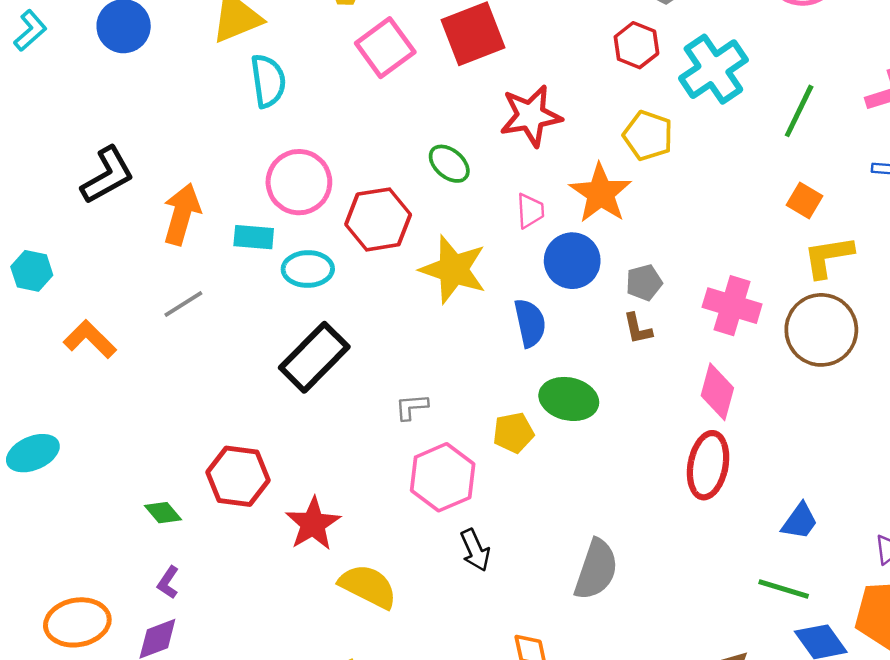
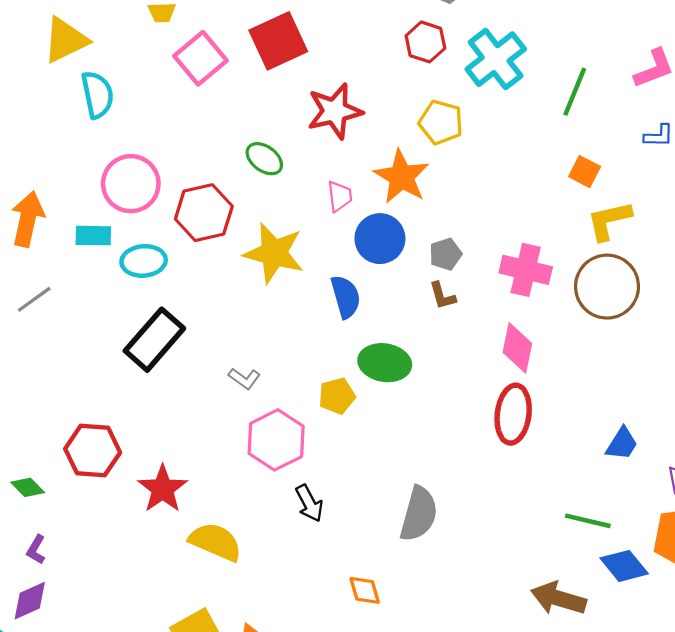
gray L-shape: (412, 407) -> (244, 379), turned -136
blue trapezoid: (800, 521) -> (622, 444), moved

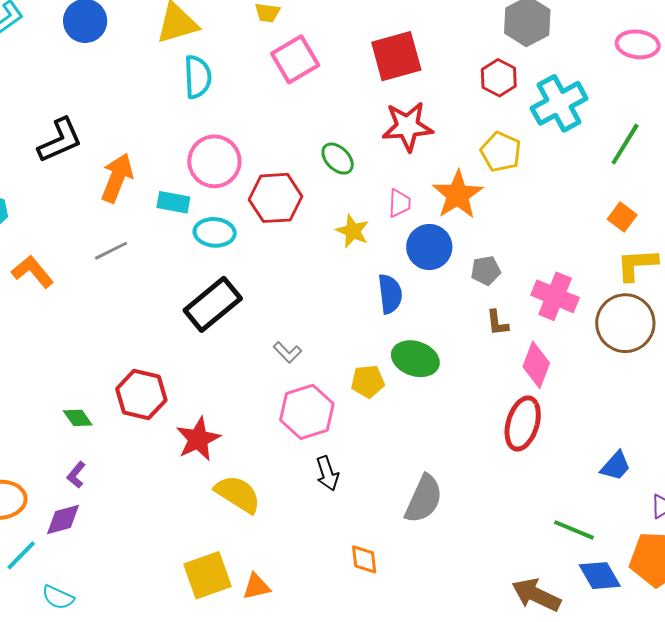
red square: (278, 41) -> (396, 56), moved
yellow star: (274, 253) -> (353, 231), moved, size x0.6
brown L-shape: (442, 296) -> (497, 323), moved

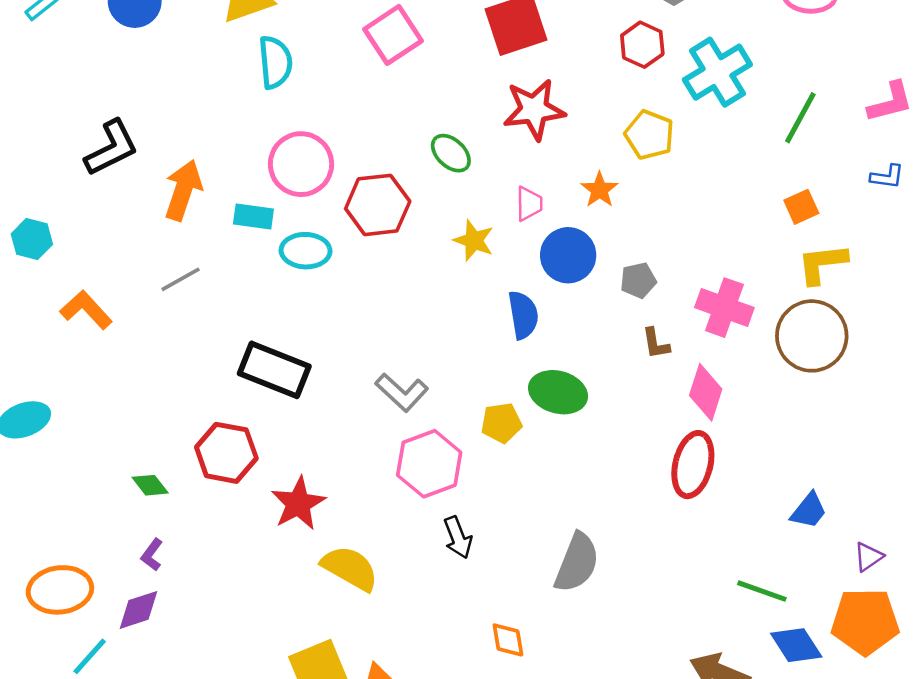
orange star: (458, 195) -> (599, 190), size x0.6
orange square: (622, 217) -> (801, 207), turned 32
black rectangle: (213, 304) -> (274, 370), moved, turned 64
gray L-shape: (287, 352) -> (402, 392), size x1.5

